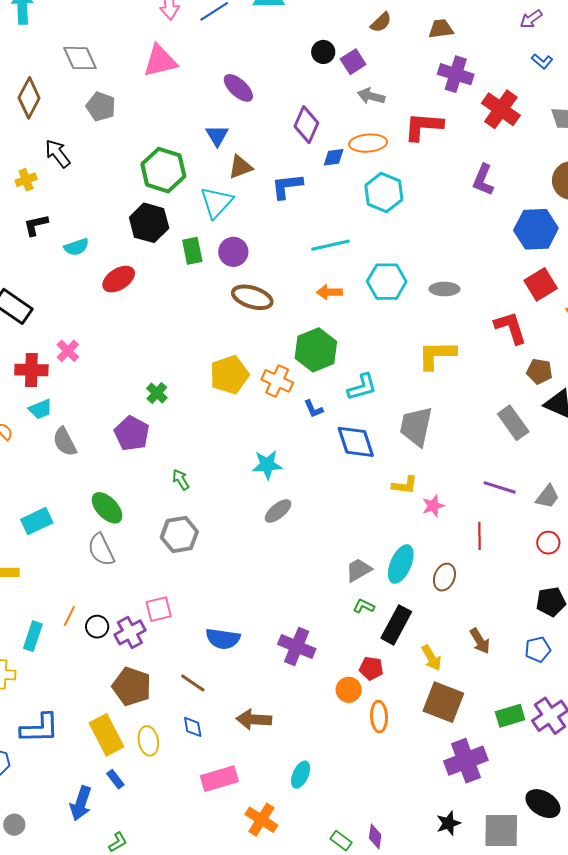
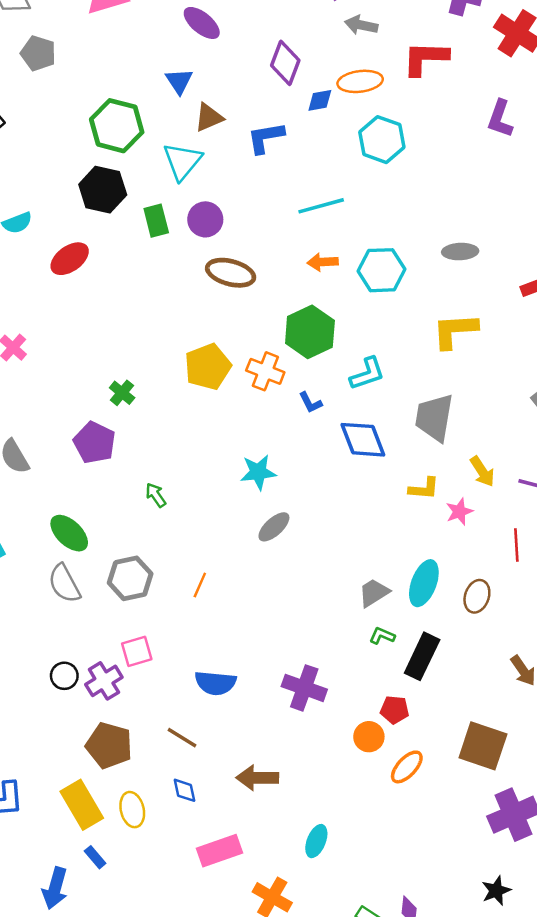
cyan hexagon: (387, 282) -> (381, 270), moved
gray hexagon: (179, 535) -> (130, 578), moved
orange line: (69, 616) -> (200, 585), moved
yellow arrow: (431, 658) -> (482, 471), moved
orange ellipse: (379, 717) -> (407, 767), turned 48

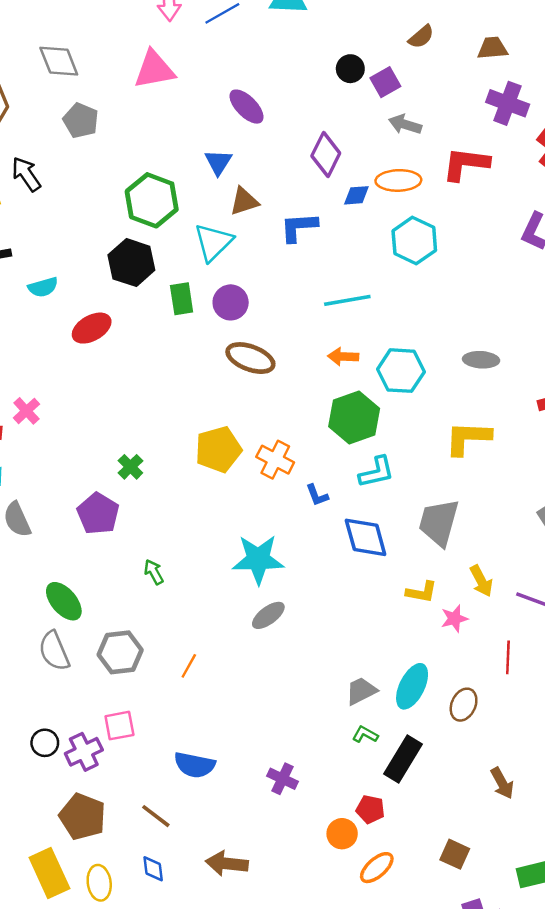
green hexagon: (310, 332) -> (354, 418), moved
cyan star: (258, 472) -> (258, 559), size x1.4
purple cross: (304, 688) -> (282, 779), size x0.7
brown square: (483, 746) -> (455, 854), size x0.6

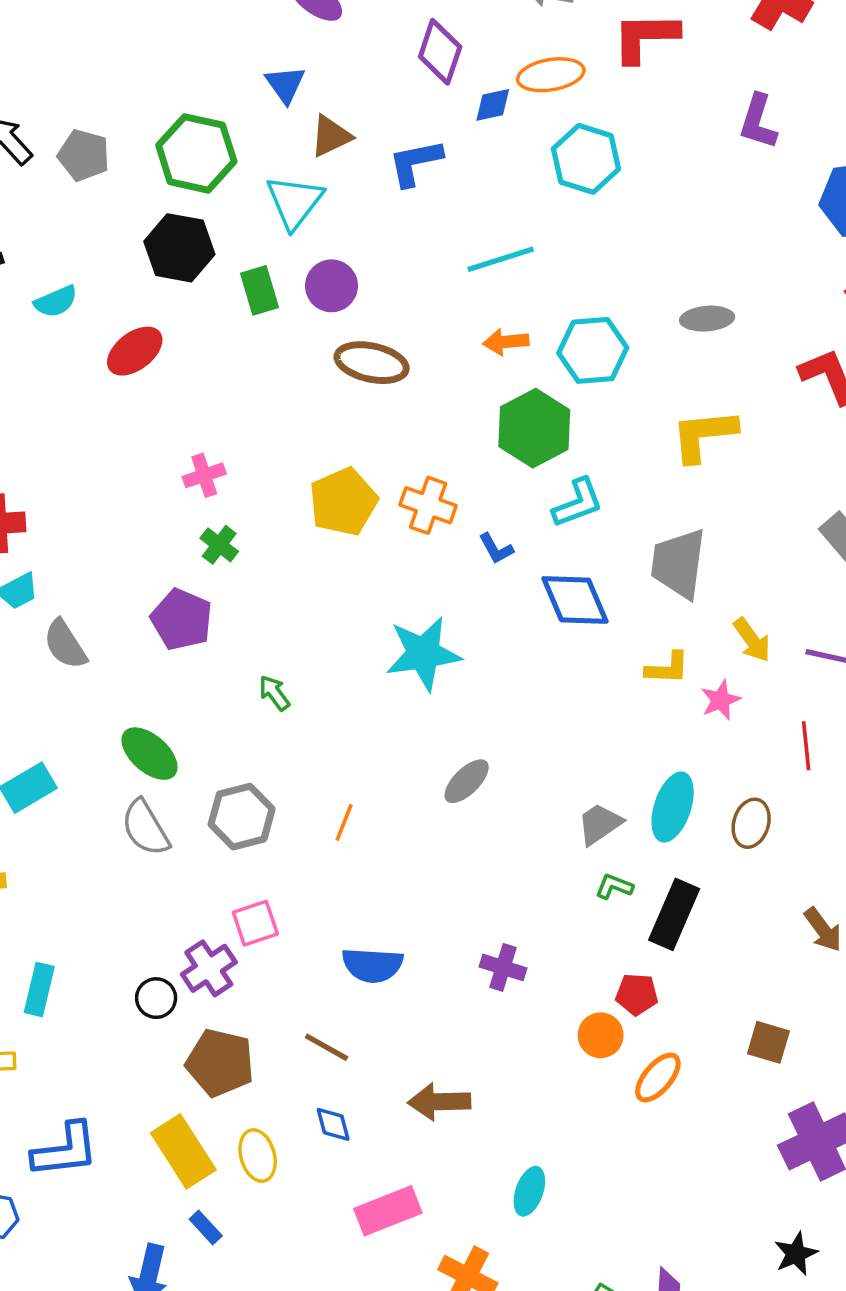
gray pentagon: (81, 121) -> (84, 155), moved
pink cross: (26, 411) -> (204, 475), moved, turned 32
gray ellipse: (268, 615) -> (467, 781), moved
black circle: (45, 743) -> (156, 998), moved

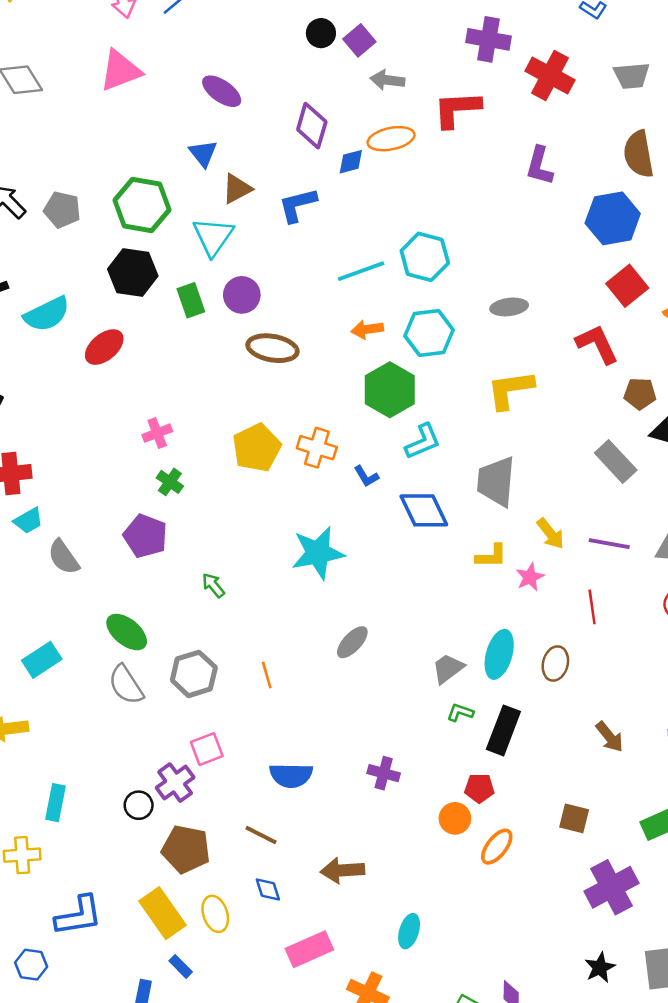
cyan hexagon: (586, 159) -> (425, 257), moved
cyan semicircle: (56, 301) -> (47, 314), size x1.5
orange line: (344, 822) -> (267, 675), turned -35

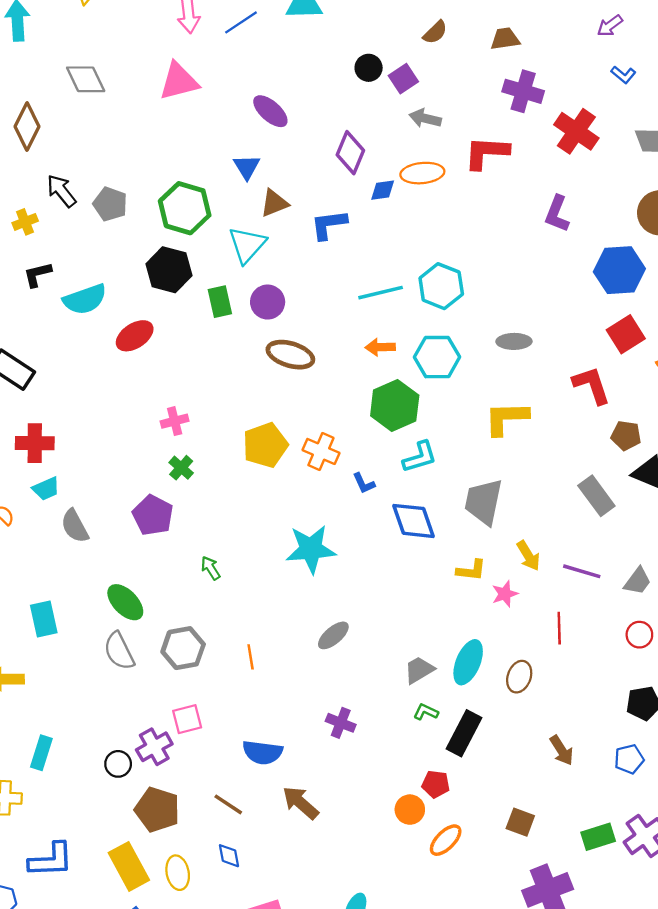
cyan rectangle: (42, 660) -> (44, 619), turned -76
purple cross: (384, 773) -> (341, 723), moved
brown arrow: (342, 870) -> (300, 803), moved, turned 39

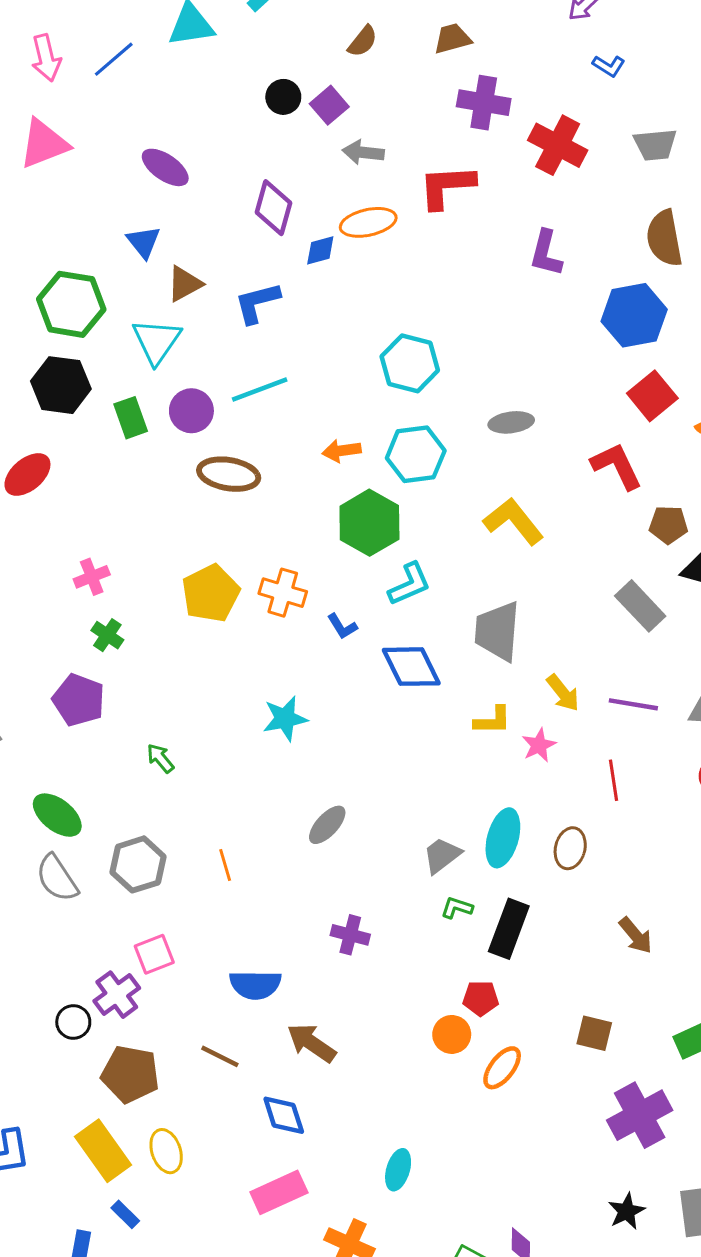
cyan line: (381, 293) -> (260, 389), moved
yellow L-shape: (506, 418) -> (513, 521), turned 60
cyan star: (311, 549) -> (285, 719), size x0.7
blue diamond: (229, 856) -> (284, 1115), moved, size x1.4

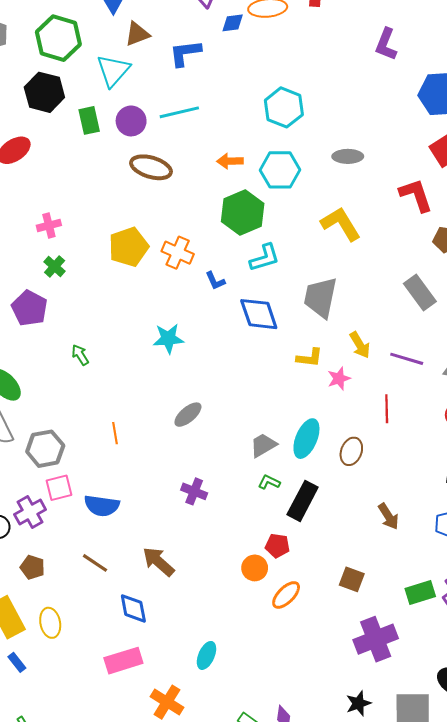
gray hexagon: (138, 864) -> (45, 449), moved
blue semicircle: (255, 985) -> (102, 506), moved
brown pentagon: (130, 1074) -> (32, 567), size x0.6

